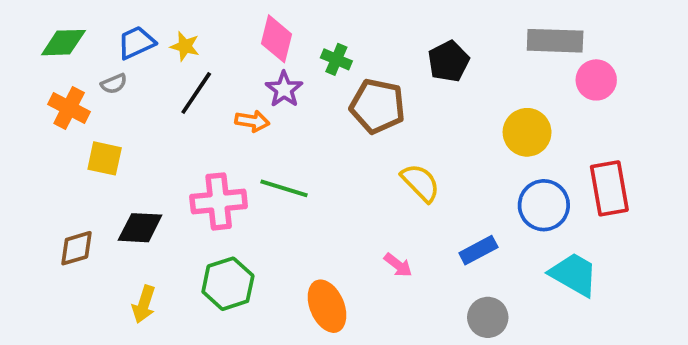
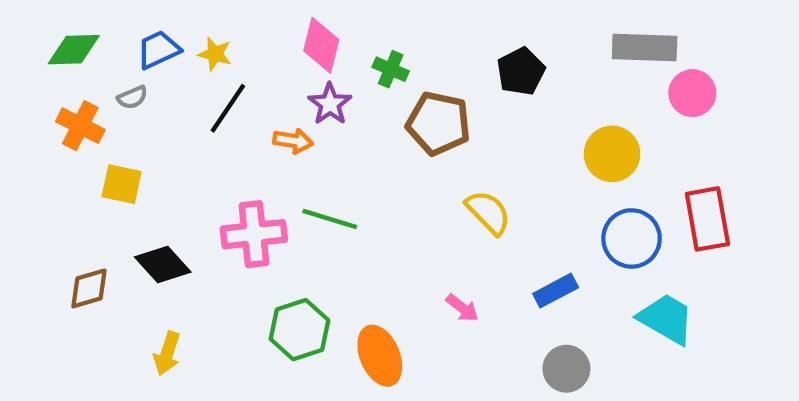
black diamond: (140, 228) -> (163, 265), turned 45
green hexagon: (228, 284) -> (299, 330), moved

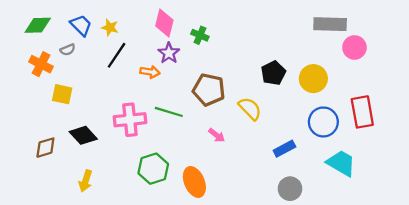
blue trapezoid: (158, 50) -> (81, 25), turned 70
black pentagon: (521, 71) -> (273, 73), moved
brown pentagon: (438, 123) -> (209, 90), moved
pink arrow: (462, 308) -> (217, 135), moved

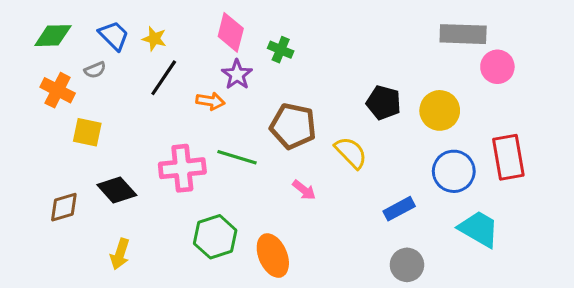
black pentagon: (273, 73) -> (384, 103), turned -30

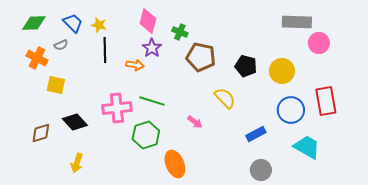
black line: (164, 78) -> (105, 50), turned -35
brown pentagon: (293, 126) -> (201, 57), moved
green hexagon: (215, 237) -> (146, 135), moved

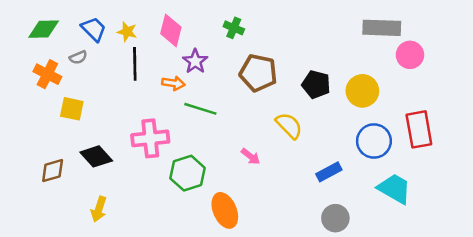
pink diamond: (148, 21) -> (171, 30), moved
green cross: (180, 32) -> (234, 28), moved
green line: (152, 101) -> (200, 109), moved

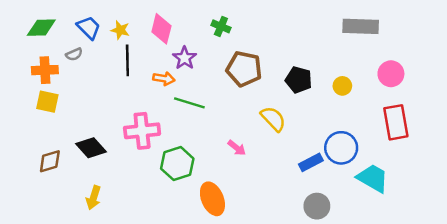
pink circle: (410, 55) -> (391, 74), moved
orange cross: (47, 74) -> (45, 70), turned -30
yellow circle: (362, 91) -> (342, 86), size x0.6
yellow square: (72, 109) -> (47, 102), moved
blue circle: (374, 141) -> (341, 148), moved

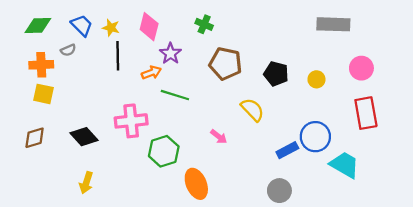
orange arrow: (164, 79) -> (151, 73), turned -30
brown diamond: (50, 161) -> (35, 138), moved
gray circle: (317, 206) -> (279, 191), moved

